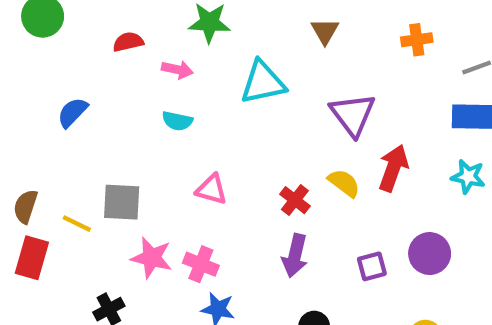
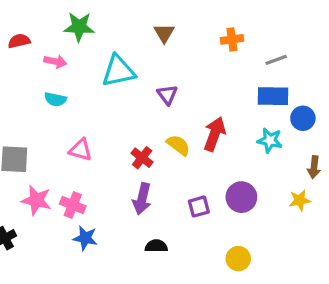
purple triangle: (353, 115) -> (167, 95), moved, size x0.6

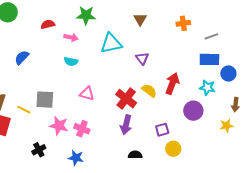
red cross: (142, 158) -> (126, 99), size x1.5
purple circle: (241, 197) -> (193, 111), moved
blue star: (85, 238) -> (76, 158), moved
yellow circle: (238, 259) -> (173, 149), moved

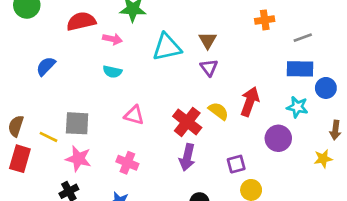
brown triangle: (140, 19) -> (208, 40), moved
red semicircle: (48, 24) -> (81, 21), size x1.5
pink star: (59, 126) -> (78, 159), moved

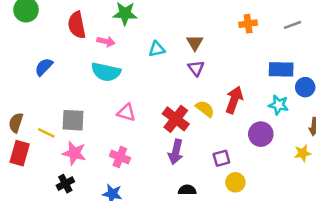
red semicircle: (81, 21) -> (77, 25), turned -88
gray line: (303, 38) -> (293, 25), moved
cyan triangle: (167, 47) -> (157, 49), size x0.6
cyan semicircle: (112, 72) -> (106, 72), size x1.6

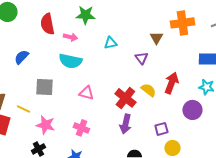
orange cross: (248, 24) -> (182, 23), size x1.6
brown triangle: (195, 43) -> (156, 38), moved
gray square: (73, 120) -> (44, 87), moved

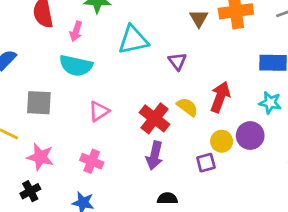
pink arrow: (70, 37) -> (76, 31), turned 96
brown triangle: (156, 38) -> (199, 18), moved
cyan triangle: (110, 43) -> (133, 40), size x1.6
pink triangle: (86, 93) -> (99, 111), turned -49
yellow circle: (172, 148) -> (222, 141), moved

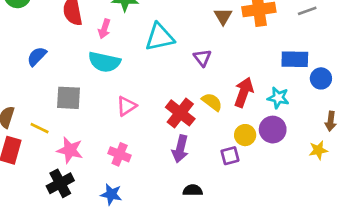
cyan star: (270, 103) -> (278, 98), moved
black cross: (30, 191) -> (60, 183), size x1.4

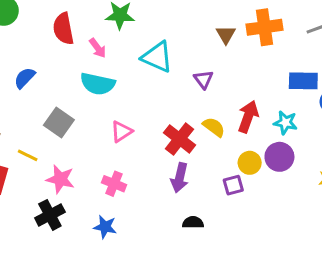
pink arrow: (104, 29) -> (98, 48), turned -54
cyan triangle: (160, 37) -> (157, 57), turned 36
gray square: (69, 98) -> (59, 123), turned 32

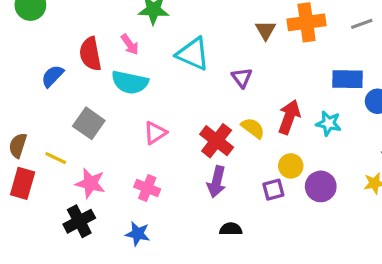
red semicircle: (63, 29) -> (90, 54), moved
purple circle: (279, 157) -> (321, 186), moved

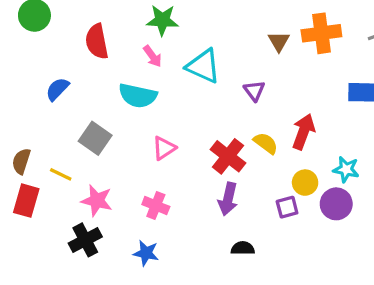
pink arrow: (130, 44) -> (153, 56), moved
red semicircle: (90, 54) -> (97, 41), moved
cyan star: (329, 123) -> (346, 169), moved

